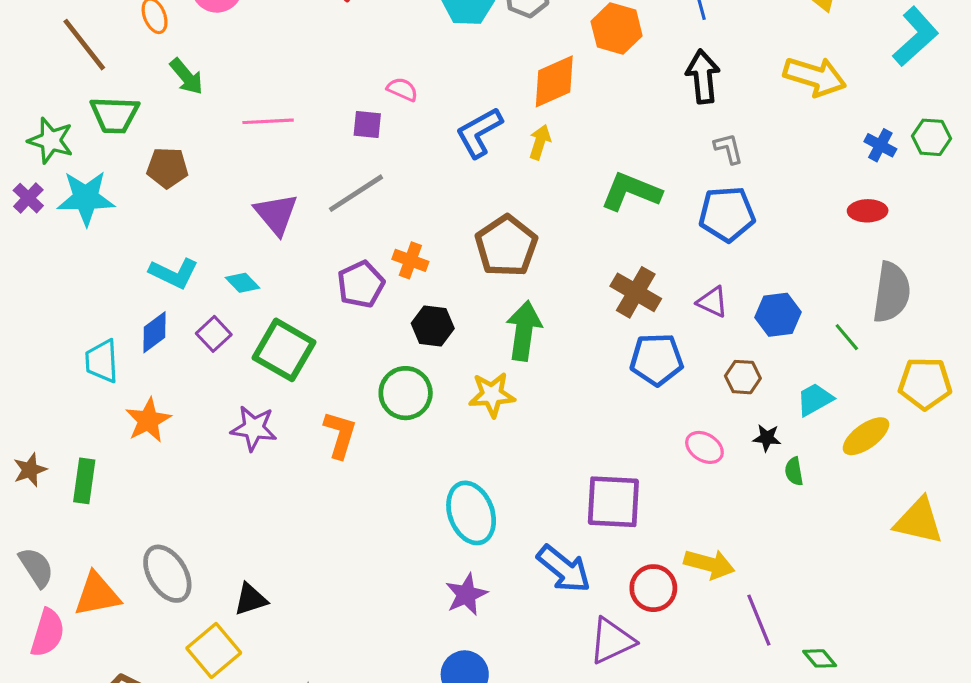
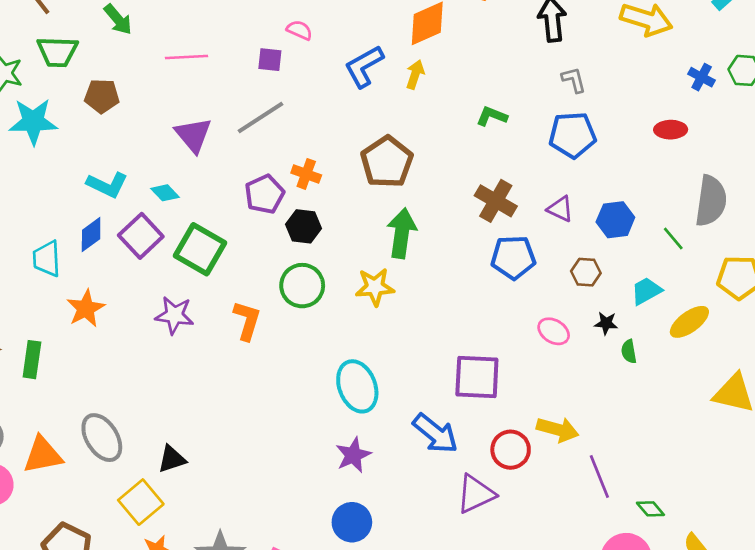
green L-shape: (631, 192) -> (492, 116), size x0.6
red ellipse: (868, 211) -> (671, 130), moved
black hexagon: (433, 326) -> (304, 226), moved
purple square: (214, 334) -> (141, 236), size x1.5

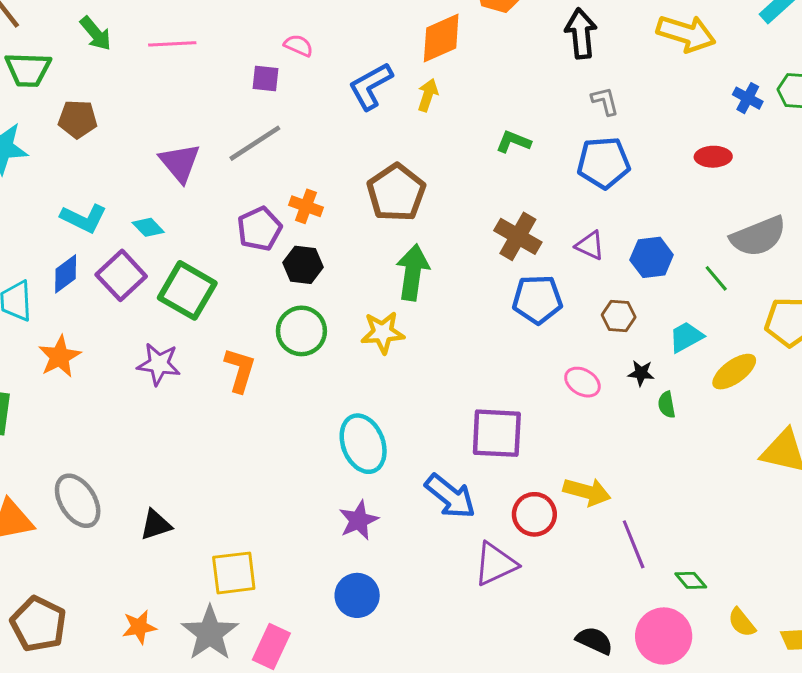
pink line: (187, 57) -> (172, 44), moved
gray semicircle: (711, 201) -> (758, 236), turned 60
yellow square: (141, 502) -> (234, 573), moved, turned 33

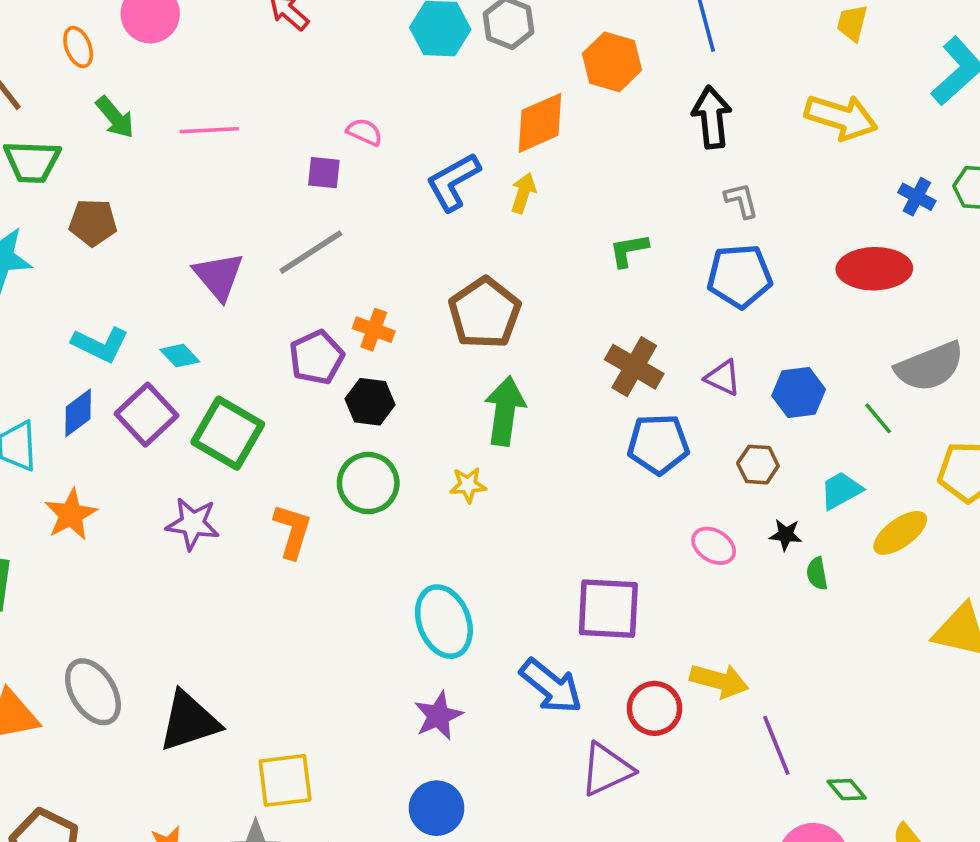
green L-shape: (513, 142) -> (629, 250), turned -32
red ellipse: (713, 157) -> (874, 269), size x1.6
yellow star: (383, 332) -> (468, 485), size x0.7
black triangle: (156, 525) -> (189, 721), size x1.6

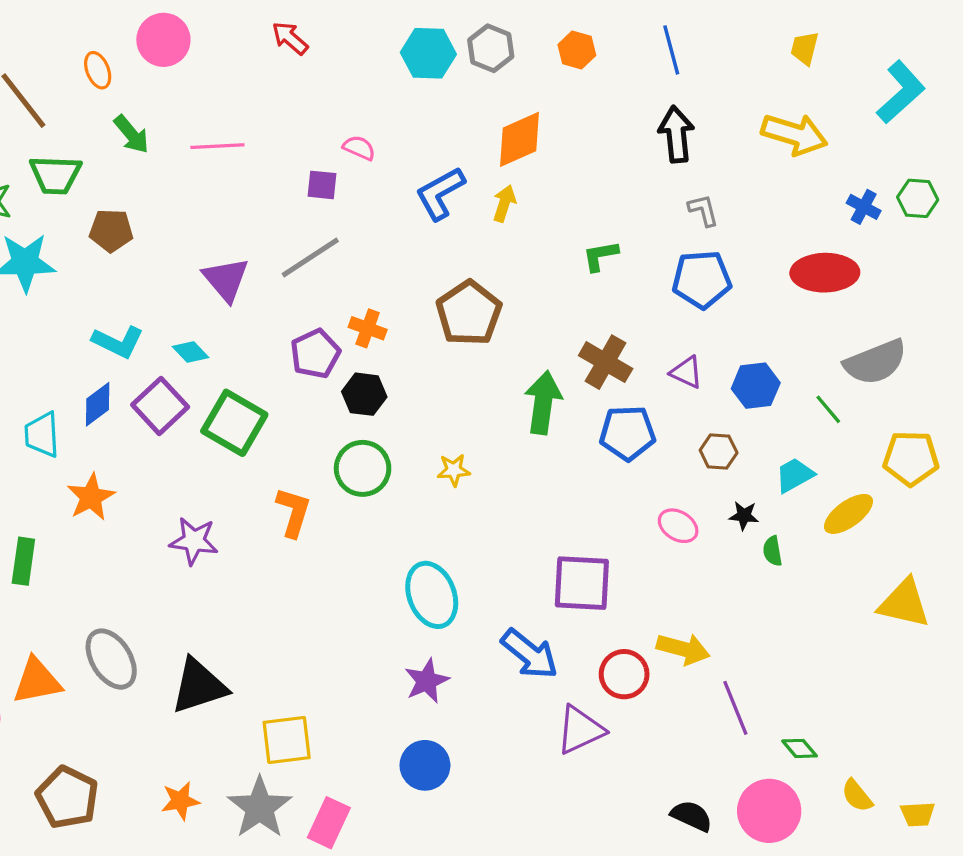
orange hexagon: (612, 62) -> (577, 50), moved, size x0.7
green arrow: (505, 411) -> (543, 403), moved
purple star: (193, 524) -> (194, 541), moved

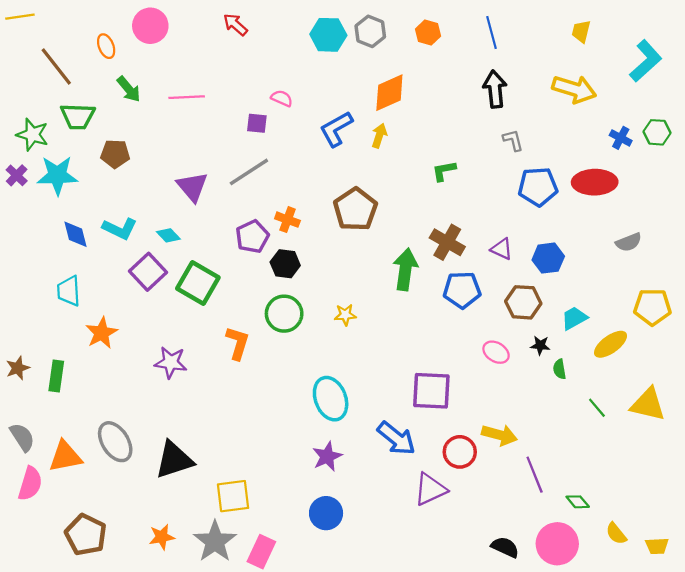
blue pentagon: (702, 279) -> (538, 187), moved
gray semicircle: (875, 362) -> (629, 242), size x0.6
blue diamond: (98, 404) -> (76, 234), moved, turned -68
green line: (828, 409) -> (597, 408), moved
brown hexagon: (719, 452) -> (523, 302), size x1.4

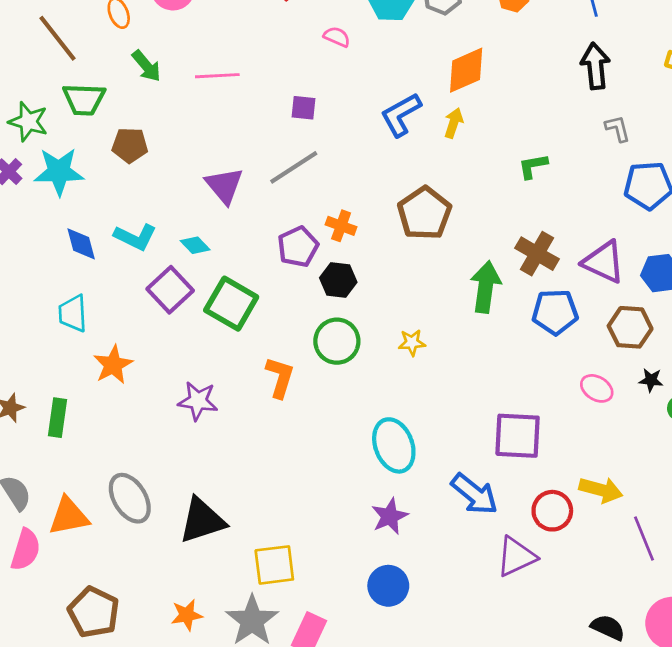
pink semicircle: (282, 98) -> (337, 37), moved
purple triangle: (502, 249) -> (604, 262), size x1.6

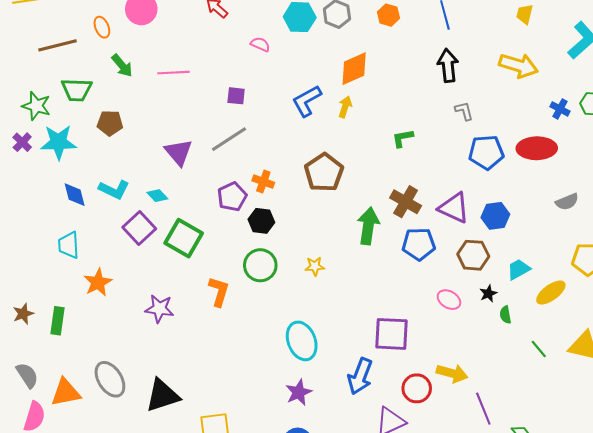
brown line: (58, 38) -> (58, 45), turned -66
black star: (651, 380) -> (488, 294), turned -30
blue arrow: (474, 494) -> (360, 376), turned 72

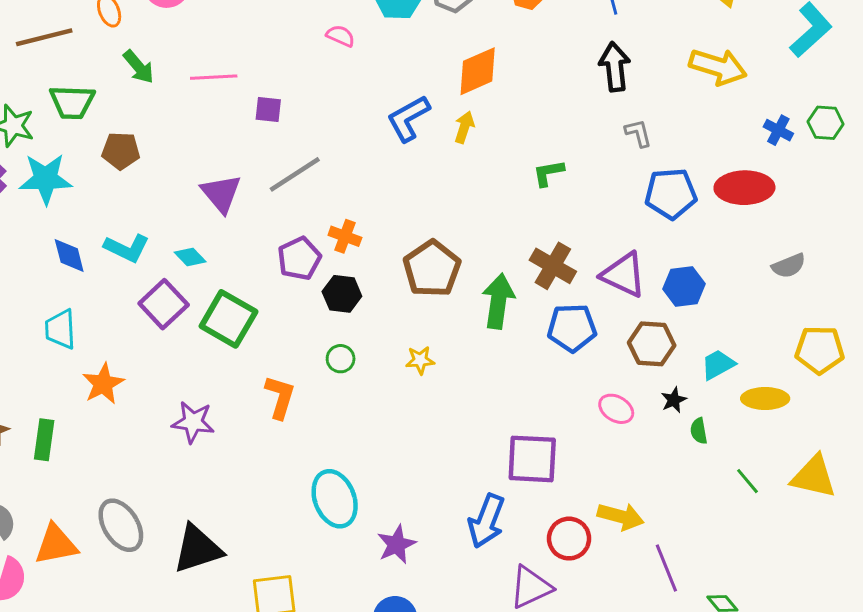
purple square: (236, 96) -> (268, 110), moved
brown pentagon: (324, 172) -> (432, 269), moved
green circle: (260, 265) -> (341, 359), size x0.6
yellow ellipse: (551, 293) -> (765, 398), turned 36
cyan ellipse: (302, 341) -> (335, 499), moved

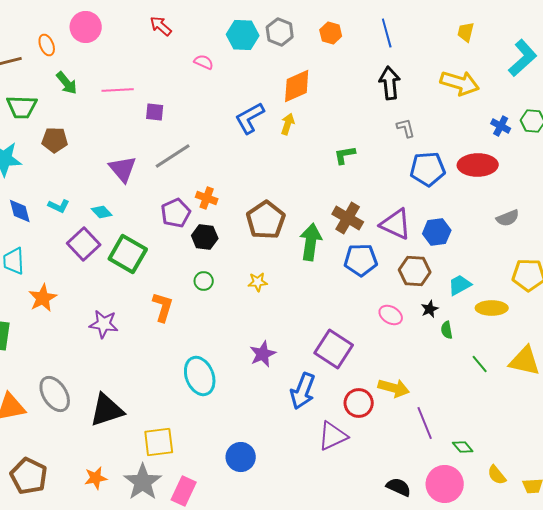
cyan L-shape: (127, 248) -> (59, 206), size x0.7
purple square: (532, 459) -> (334, 349), turned 30
purple star: (397, 544) -> (263, 354), moved

